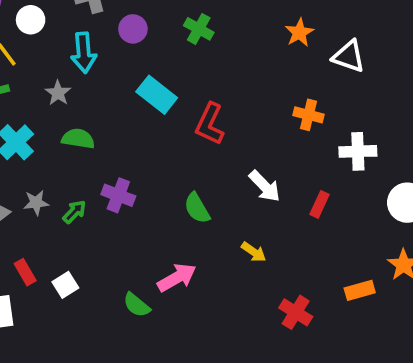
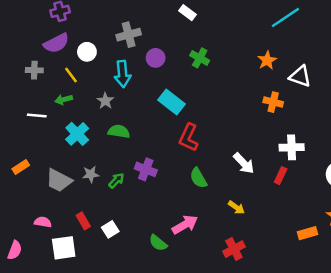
orange cross: (308, 115) -> (273, 102), moved
red L-shape: (210, 124) -> (189, 138), moved
white cross: (358, 151) -> (292, 147), moved
red cross: (296, 312) -> (234, 249), moved, turned 30

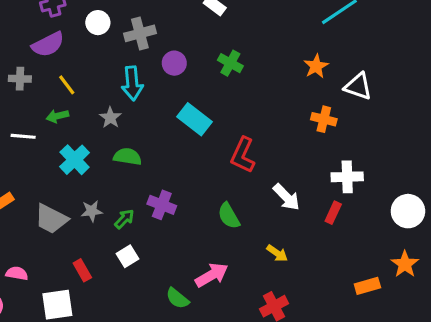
white circle: (87, 52) -> (98, 23), moved
red L-shape: (189, 138) -> (243, 155), moved
pink semicircle: (43, 222) -> (17, 273), moved
white square: (110, 229) -> (127, 256), moved

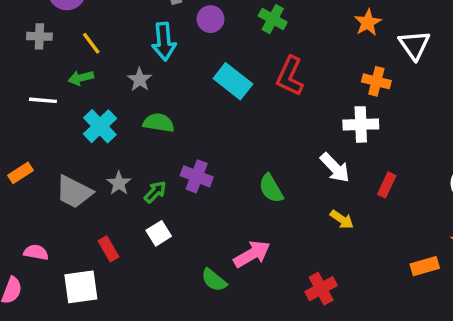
white triangle: (358, 86) -> (414, 45), turned 36
red L-shape: (243, 155) -> (290, 76), moved
white cross: (347, 177) -> (361, 124), moved
gray star: (92, 211) -> (119, 183), turned -30
yellow arrow: (277, 253) -> (342, 220), moved

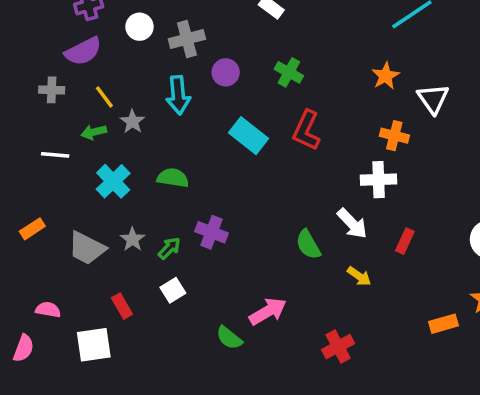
gray star: (140, 80) -> (132, 122), moved
green semicircle: (271, 188) -> (308, 245), moved

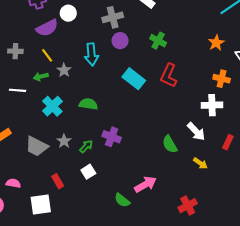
gray cross: (187, 39) -> (113, 17), moved
purple semicircle: (83, 51) -> (47, 28), moved

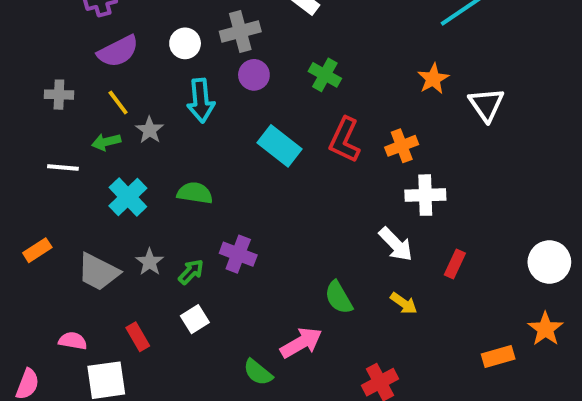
white circle: (68, 13) -> (185, 43), moved
orange cross: (222, 79) -> (402, 146), moved, turned -35
green semicircle: (170, 144) -> (339, 297), moved
pink semicircle: (13, 183) -> (73, 341), moved

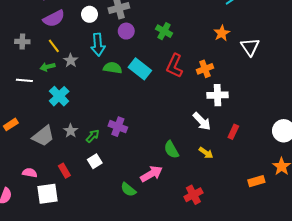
green semicircle: (195, 193) -> (113, 68), moved
gray trapezoid: (98, 272) -> (43, 136), turned -65

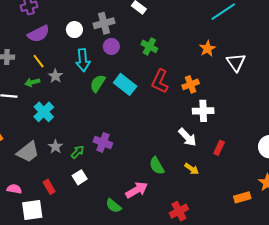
green semicircle: (113, 68) -> (98, 83), turned -66

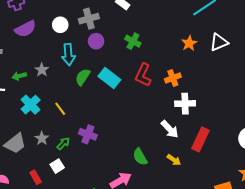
yellow line: (39, 61) -> (60, 109), moved
white triangle: (236, 62) -> (219, 42), moved, turned 42
red rectangle: (219, 148) -> (200, 139), size x1.6
white square: (80, 177) -> (57, 166), moved

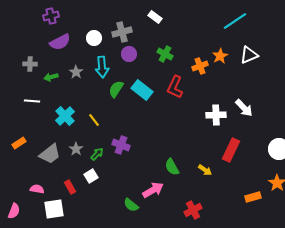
gray star: (42, 70) -> (76, 72), moved
green arrow: (19, 76) -> (51, 77), moved
orange cross: (173, 78) -> (200, 66), moved
white arrow: (170, 129) -> (244, 108), moved

